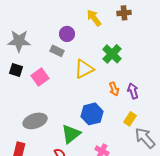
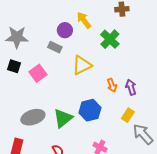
yellow arrow: (94, 18) -> (84, 20), moved
green cross: (112, 54) -> (110, 39), moved
green triangle: (71, 134) -> (63, 118), moved

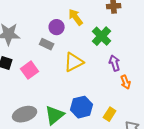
orange arrow: (112, 85) -> (126, 82), moved
purple arrow: (131, 87) -> (115, 63), moved
yellow rectangle: (128, 115) -> (110, 114), moved

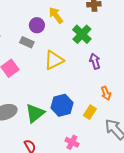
orange arrow: (126, 82) -> (106, 93), moved

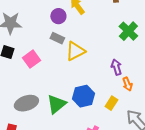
green cross: (82, 34) -> (128, 31), moved
gray rectangle: (27, 42) -> (57, 38), moved
purple arrow: (95, 61) -> (116, 67), moved

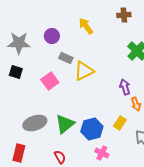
purple circle: (58, 16) -> (52, 36), moved
pink square: (31, 59) -> (50, 81), moved
blue hexagon: (83, 96) -> (92, 129), moved

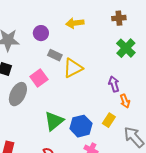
brown cross: (124, 15) -> (119, 18), moved
yellow arrow: (86, 26) -> (75, 23), turned -60
gray ellipse: (35, 123) -> (18, 94), moved, turned -45

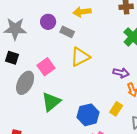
gray rectangle: (55, 55) -> (67, 32), moved
purple arrow: (114, 84) -> (121, 73), turned 119
green triangle: (54, 121) -> (51, 102), moved

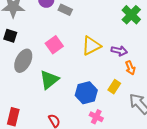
yellow triangle: (80, 57) -> (91, 46), moved
pink square: (46, 67) -> (54, 45), moved

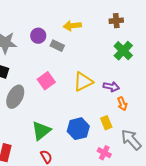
green triangle: (49, 80) -> (41, 131), moved
yellow rectangle: (114, 87) -> (106, 123), turned -56
pink cross: (96, 117) -> (104, 153), moved

